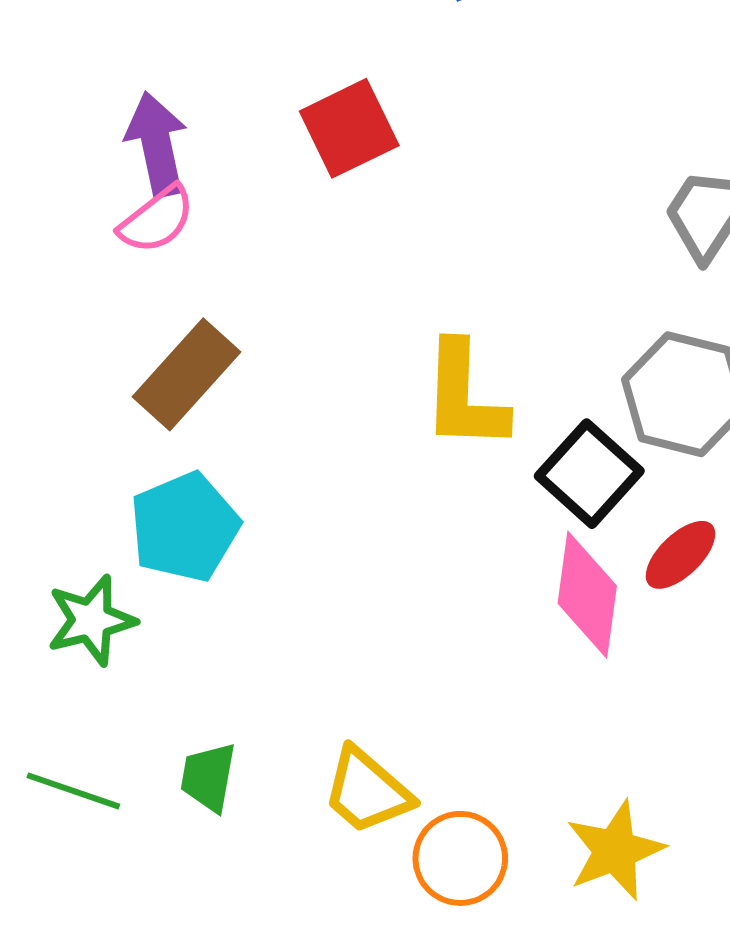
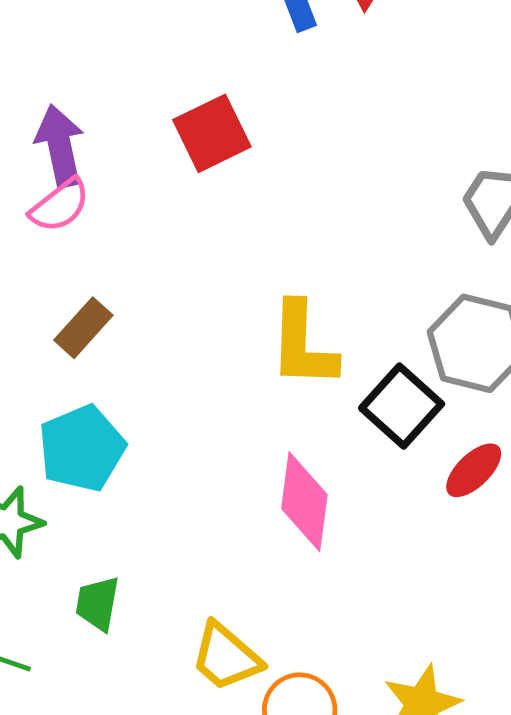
brown rectangle: (187, 374) -> (83, 328), size x0.7
pink diamond: (587, 595) -> (304, 502), moved
green trapezoid: (208, 777) -> (97, 604), moved

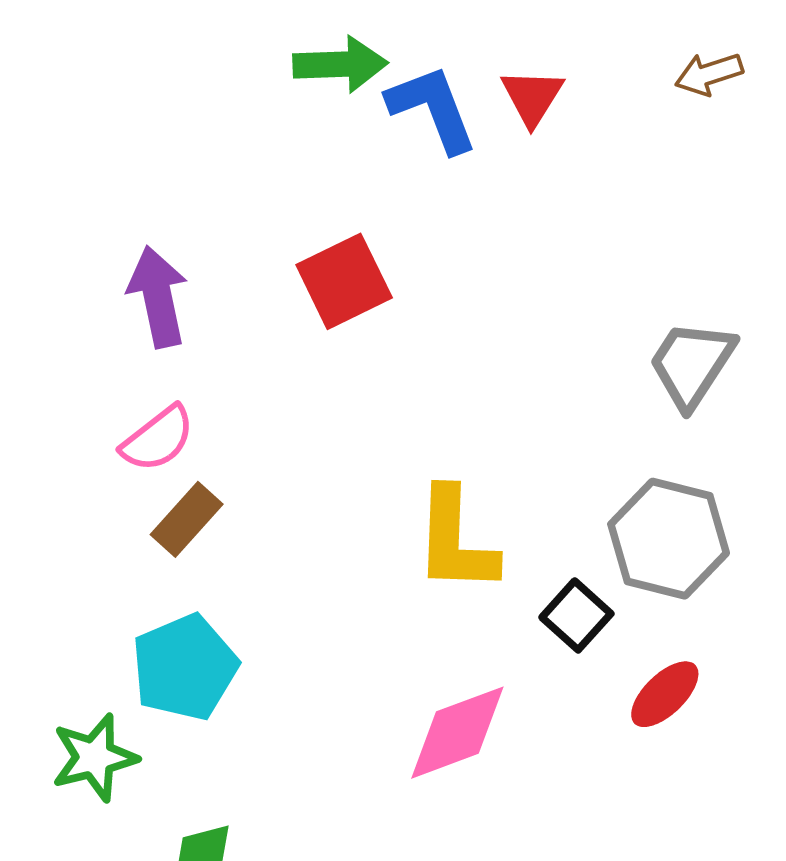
pink semicircle: (60, 205) -> (158, 439), moved
black square: (402, 406) -> (576, 615), size x0.7
pink diamond: (304, 502) -> (457, 733), turned 62

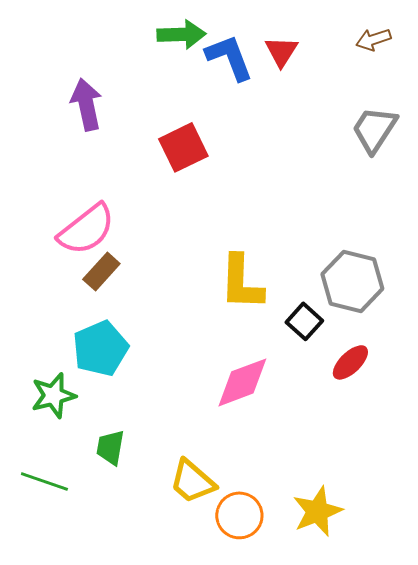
purple arrow: (158, 297) -> (86, 104), moved
gray trapezoid: (692, 364) -> (374, 129), moved
pink semicircle: (158, 439) -> (86, 229), size x1.5

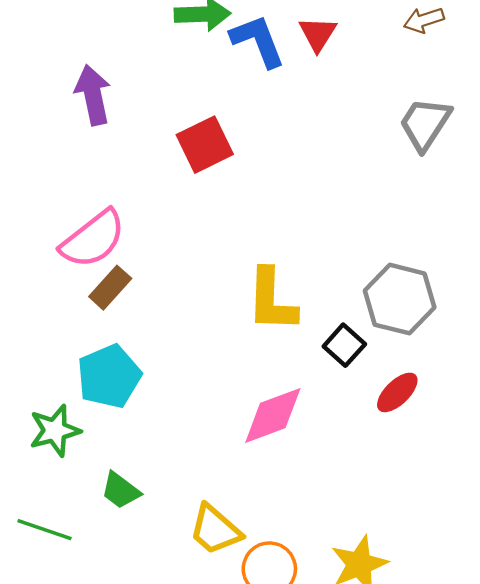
green trapezoid: (110, 447) -> (121, 490), turned -63

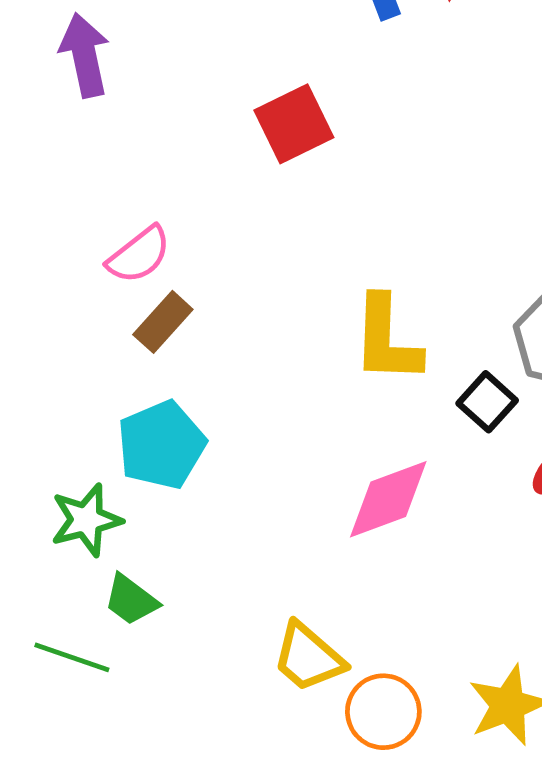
purple arrow: (93, 95) -> (85, 55), moved
pink semicircle: (93, 239) -> (139, 255), size x0.7
green trapezoid: (121, 490) -> (131, 600), moved

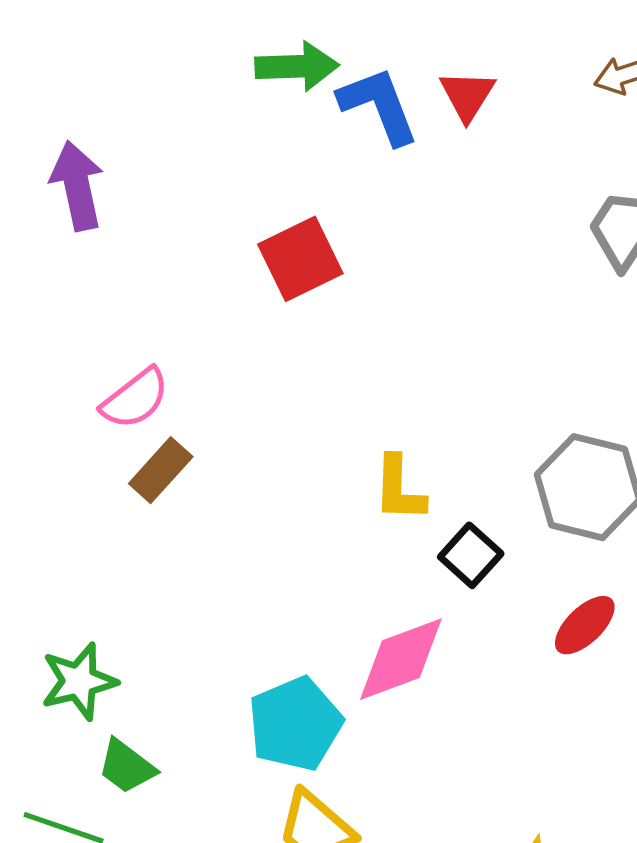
yellow L-shape: (387, 339) -> (399, 489), size x0.7
black square: (487, 402) -> (471, 555), moved
cyan pentagon: (161, 445) -> (295, 724), moved

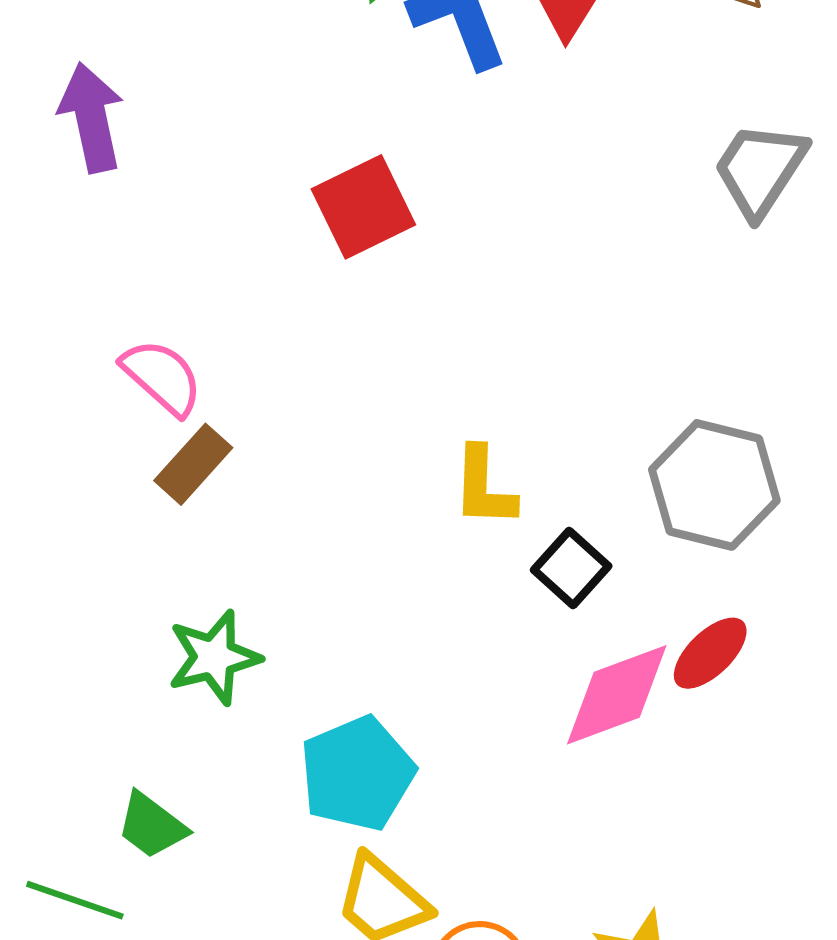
pink semicircle: (135, 399) -> (162, 377), turned -100
pink diamond: (401, 659) -> (617, 695), moved
green star: (79, 681) -> (214, 657), moved

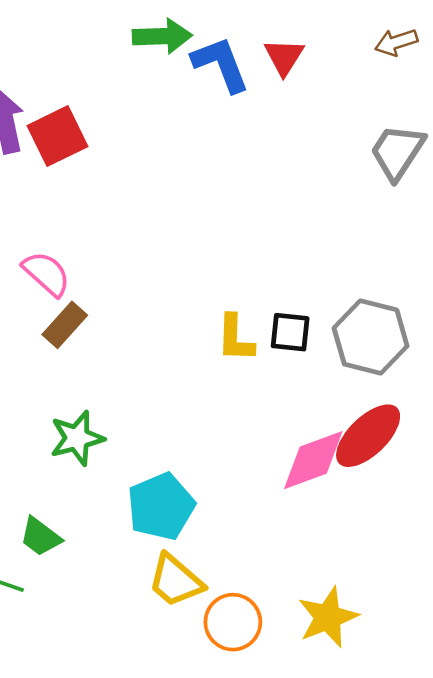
red square: (363, 207) -> (57, 136), moved
black square: (571, 568) -> (290, 332), moved, turned -36
red ellipse: (710, 653) -> (368, 436), size x1.5

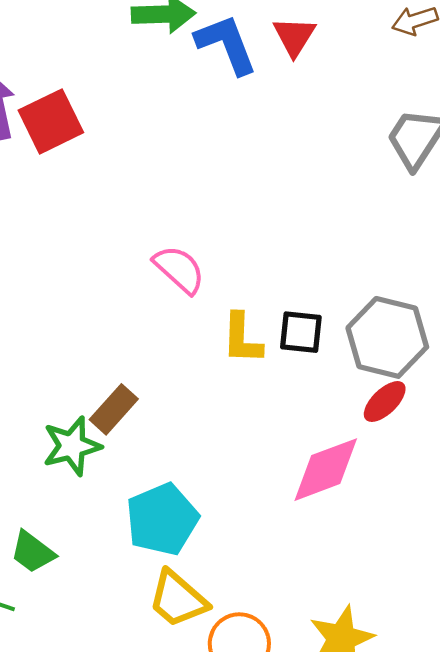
pink semicircle: (47, 274) -> (179, 269), moved
brown rectangle: (65, 325) -> (114, 409), moved
red ellipse: (368, 436) -> (385, 402), moved, size x0.6

